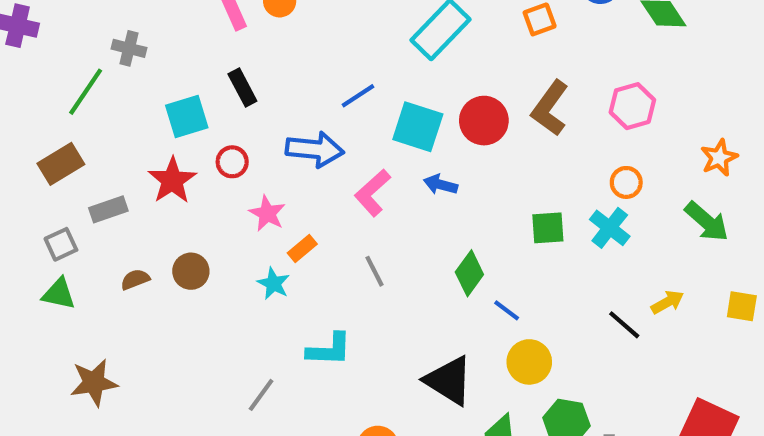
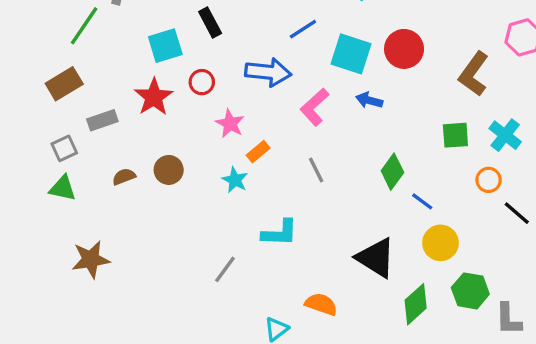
brown L-shape: (550, 108) -> (474, 74), moved
orange circle: (626, 182) -> (489, 180), moved

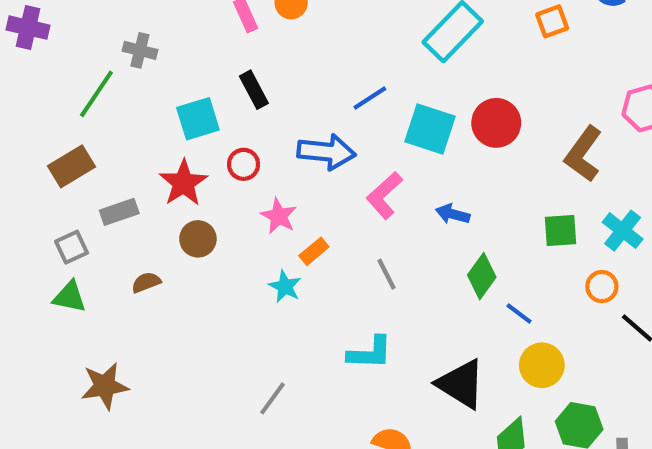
blue arrow: (369, 100) -> (453, 214), moved
brown circle: (169, 170) -> (198, 239), moved
cyan L-shape: (280, 233) -> (370, 353), moved

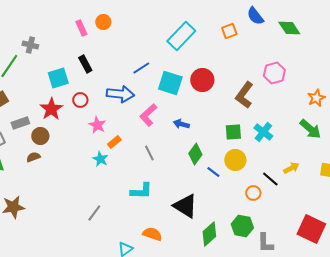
brown circle: (198, 239) -> (40, 136), moved
orange circle: (602, 287) -> (253, 193), moved
yellow circle: (542, 365) -> (235, 160), moved

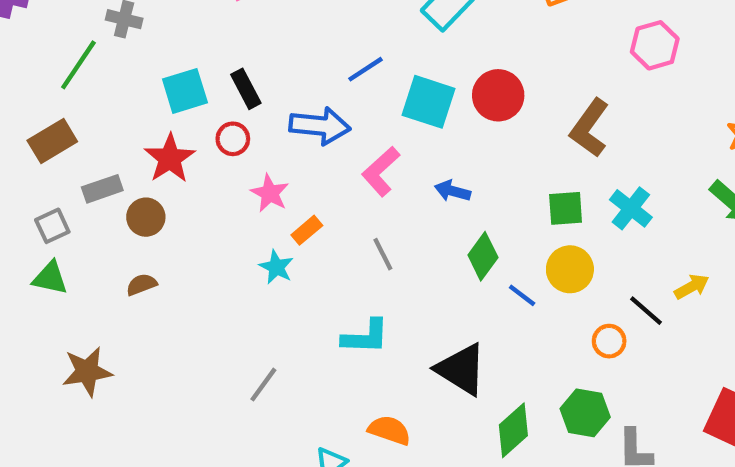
black rectangle: (85, 64) -> (246, 89), moved
pink hexagon: (274, 73) -> (655, 45), moved
brown semicircle: (33, 157) -> (141, 285), moved

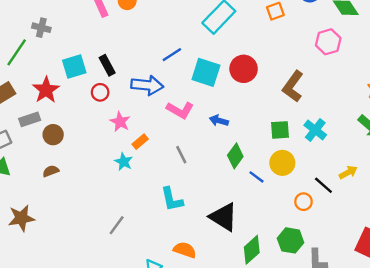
red star: (170, 158) -> (46, 90), moved
pink L-shape: (381, 171) -> (180, 110), turned -108
cyan L-shape: (365, 337) -> (172, 199), turned 76

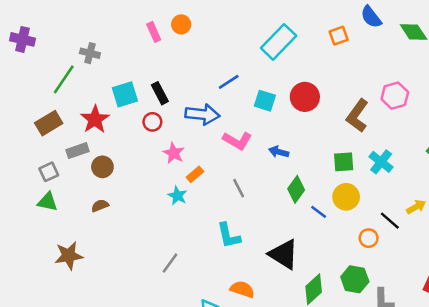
pink hexagon: (328, 42) -> (395, 96), moved
cyan square: (206, 72) -> (265, 101), size x0.7

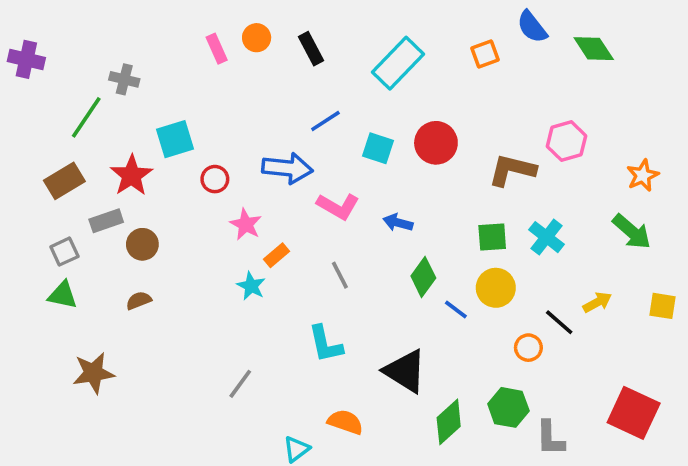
black rectangle: (160, 93) -> (311, 49), moved
brown L-shape: (357, 116) -> (512, 170), turned 68

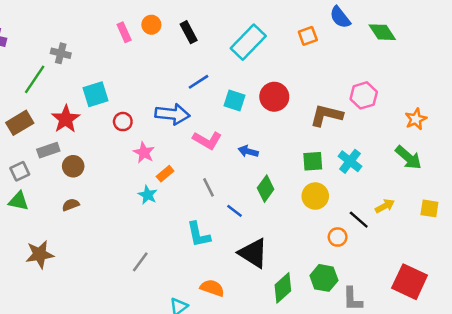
blue line: (456, 310) -> (235, 211), moved

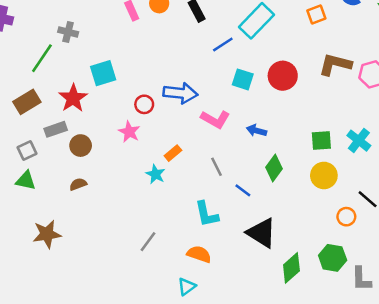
blue line: (199, 82) -> (223, 44), moved
brown L-shape: (326, 115) -> (335, 64), moved
red circle: (123, 122) -> (144, 104), moved
pink star: (144, 153) -> (129, 132), moved
orange semicircle: (212, 288) -> (199, 254), moved

